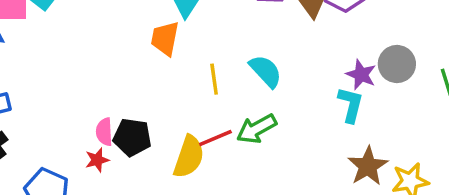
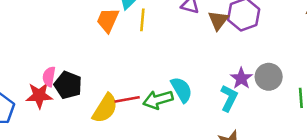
cyan semicircle: (266, 71) -> (182, 90), moved
yellow line: (214, 79) -> (142, 20), moved
red star: (97, 160) -> (39, 95), size x1.5

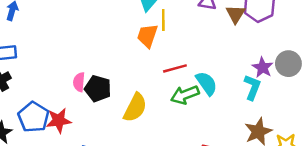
orange trapezoid: (108, 20) -> (147, 36), moved
red star: (39, 95) -> (59, 120), moved
red line: (127, 99) -> (175, 68), moved

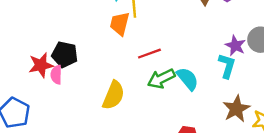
cyan semicircle: (207, 83) -> (188, 79), moved
black pentagon: (98, 89) -> (65, 54), moved
red star: (59, 120) -> (41, 65), moved

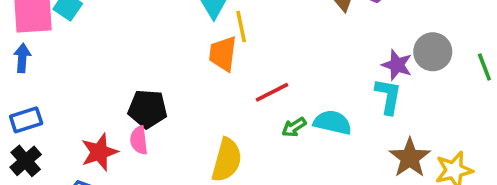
red star: (41, 65) -> (99, 152), moved
green arrow: (161, 79) -> (294, 127), size x0.6
cyan semicircle: (188, 79) -> (333, 122), turned -30

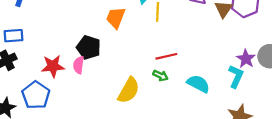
orange trapezoid: (223, 54) -> (116, 18), moved
green arrow: (294, 127) -> (160, 76), moved, turned -136

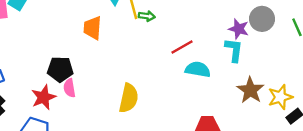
black pentagon: (89, 47) -> (60, 69), moved
red line: (166, 56) -> (182, 47), moved
green arrow: (160, 76) -> (147, 16), moved

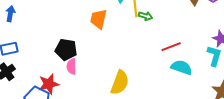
red star: (44, 97) -> (49, 84), moved

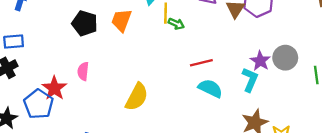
black pentagon: (66, 50) -> (85, 23), moved
red star: (49, 84) -> (54, 88), turned -30

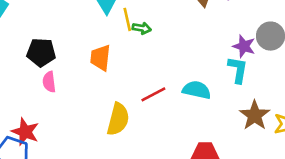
orange trapezoid: (121, 20) -> (100, 58), moved
red line: (201, 63) -> (153, 94), moved
pink semicircle: (83, 71) -> (49, 82), moved

